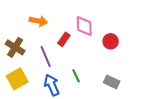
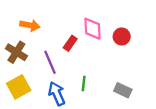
orange arrow: (39, 21) -> (30, 25), moved
red circle: (111, 41) -> (122, 37), moved
green line: (76, 76) -> (84, 84), turned 32

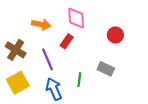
orange arrow: (30, 25) -> (41, 24), moved
pink diamond: (93, 29) -> (76, 18), moved
gray rectangle: (123, 90) -> (106, 69), moved

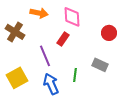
orange arrow: (41, 24) -> (39, 13), moved
brown cross: (16, 50) -> (15, 32), moved

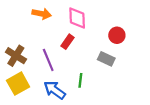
brown cross: (15, 32) -> (16, 56), moved
gray rectangle: (100, 65) -> (106, 59), moved
blue arrow: (51, 84) -> (55, 90), turned -30

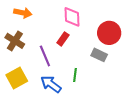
orange arrow: (42, 14) -> (23, 13), moved
red circle: (117, 35) -> (109, 33), size x1.5
brown cross: (16, 56) -> (15, 41), moved

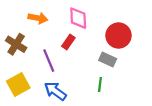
orange arrow: (23, 13) -> (38, 18), moved
green line: (75, 75) -> (100, 85), moved

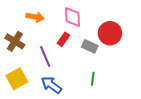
gray rectangle: (108, 59) -> (90, 46), moved

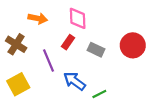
red circle: (110, 33) -> (133, 45), moved
green line: (93, 79) -> (99, 94), moved, turned 56
blue arrow: (51, 85) -> (74, 81), moved

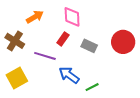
orange arrow: (38, 18) -> (35, 17), turned -42
purple line: (48, 60) -> (45, 56), turned -50

